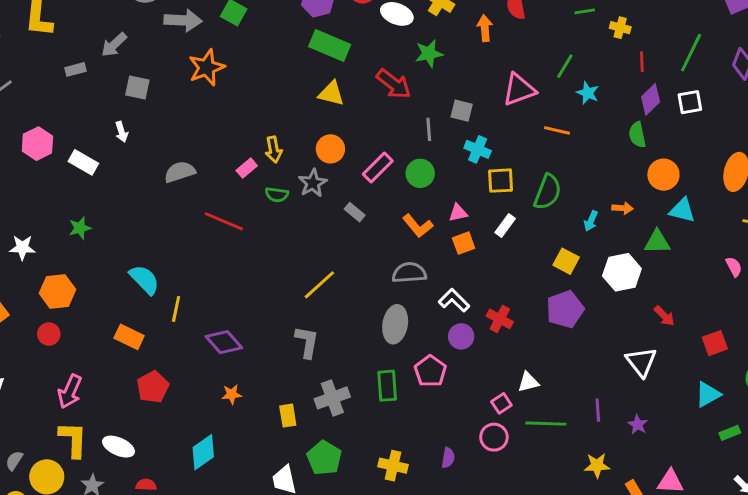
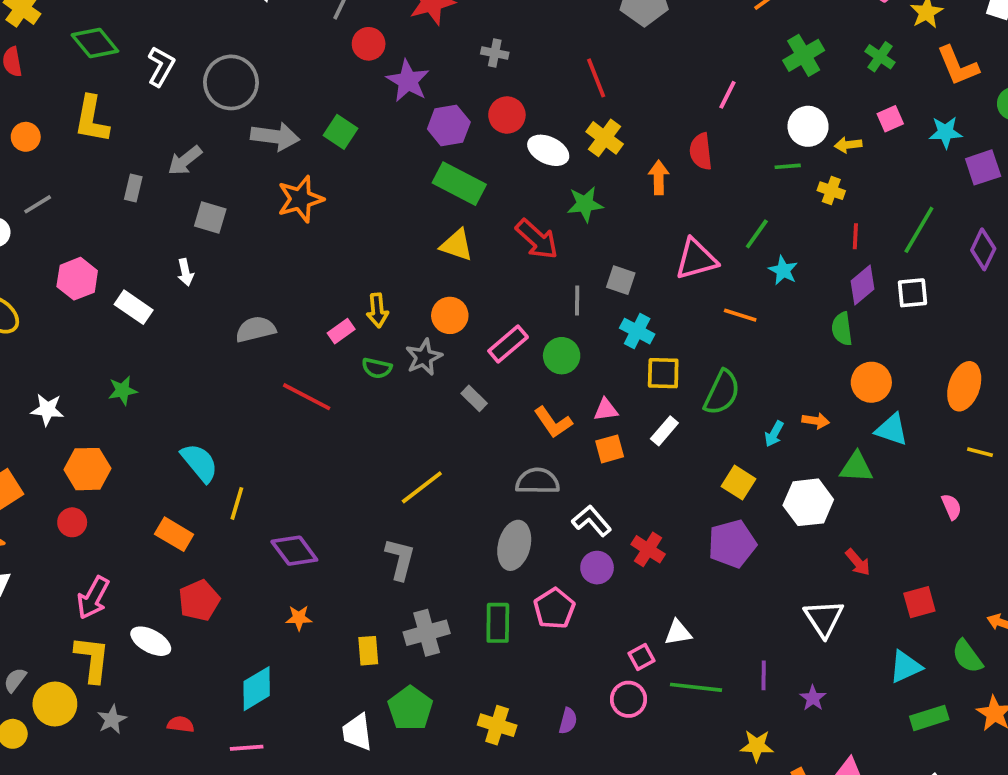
gray rectangle: (76, 69) -> (133, 188), turned -66
green rectangle: (730, 433) -> (929, 718), size x1.4
white ellipse: (119, 447) -> (151, 641), moved

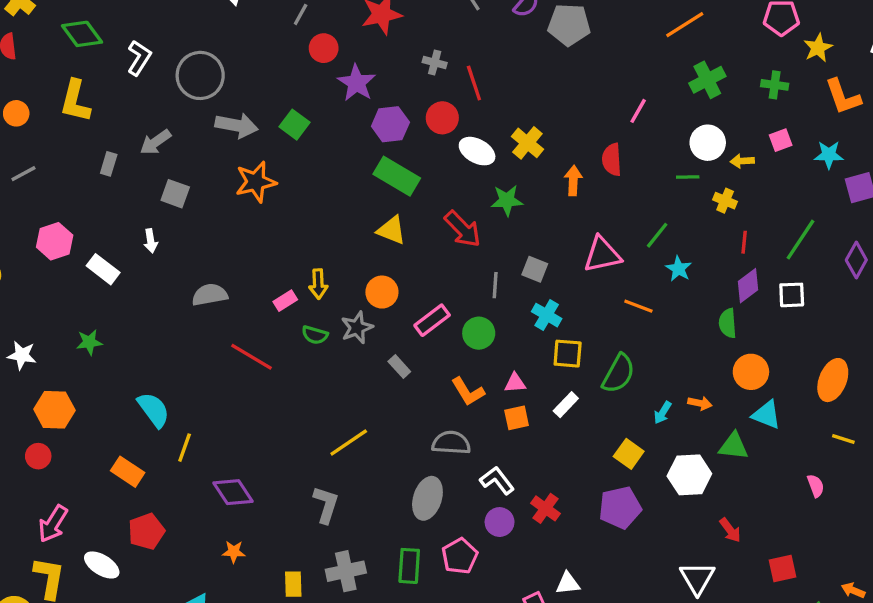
green cross: (880, 57) -> (775, 85), turned -30
red line: (596, 78) -> (474, 83), moved

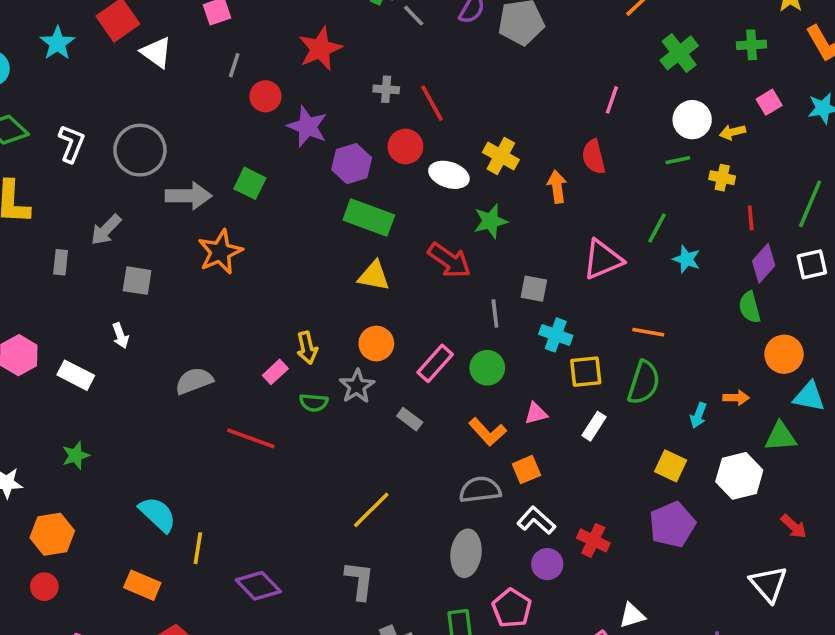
orange line: (638, 306) -> (648, 332), moved
orange square: (517, 418) -> (526, 470), moved

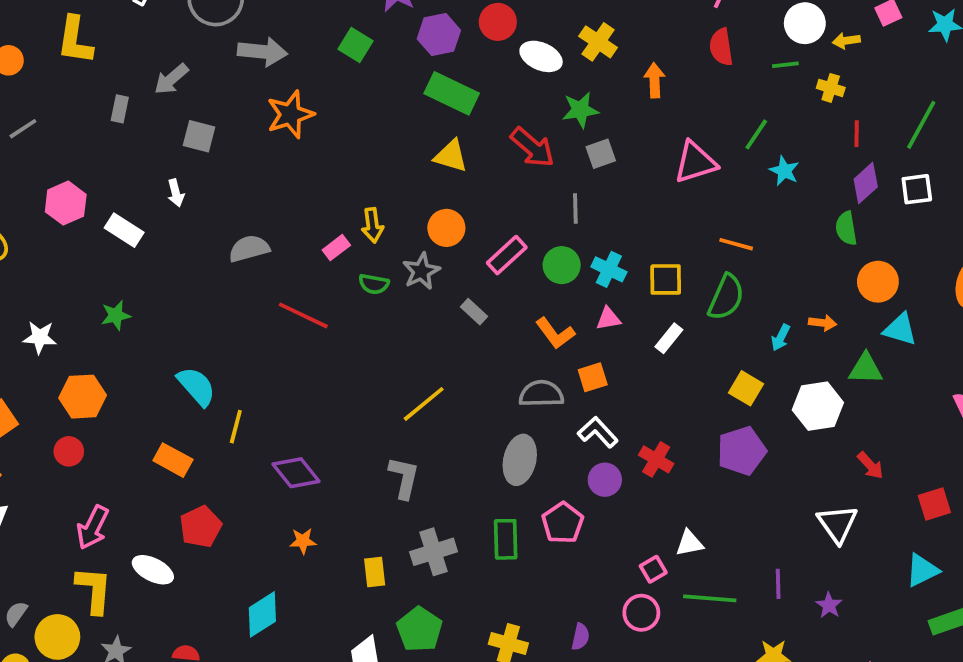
red semicircle: (594, 157) -> (721, 47), moved
green square: (250, 183) -> (355, 45), moved
gray square: (534, 289) -> (601, 154), moved, turned -36
cyan cross: (556, 335) -> (609, 269), moved

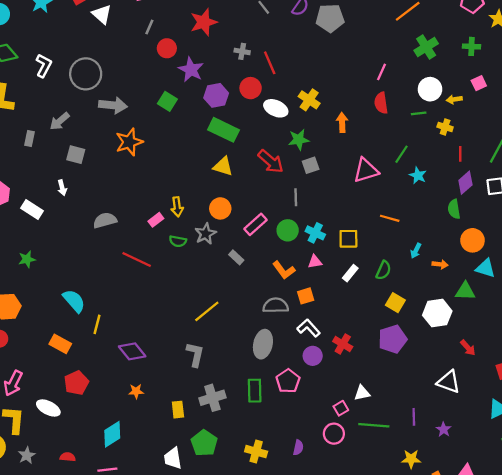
green semicircle: (726, 297) -> (383, 270), moved, size x0.7
cyan arrow: (781, 338) -> (416, 251), moved
white triangle: (837, 524) -> (449, 382), turned -35

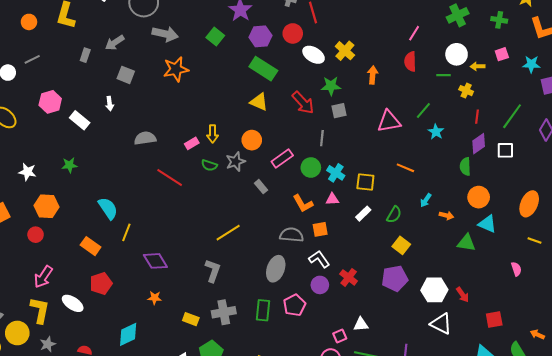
white hexagon: (437, 313) -> (434, 290), moved
yellow rectangle: (178, 410) -> (191, 319), turned -70

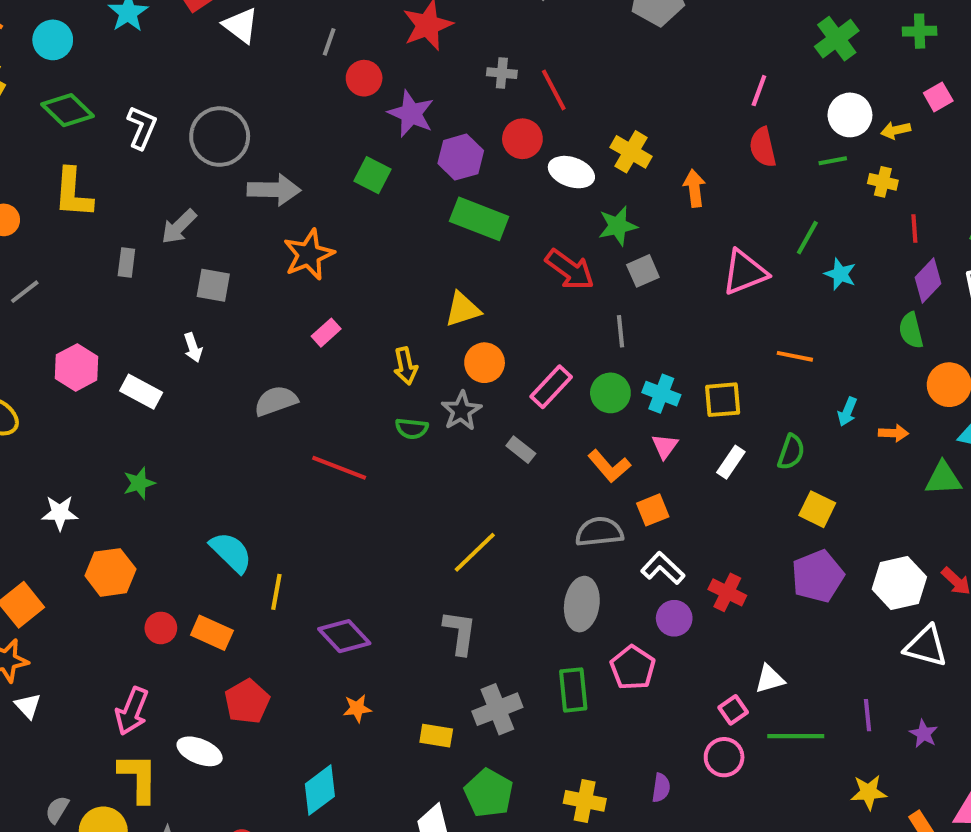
yellow triangle: (259, 102) -> (463, 309), moved, turned -30
pink rectangle: (192, 143) -> (326, 333), moved
pink triangle: (332, 199) -> (665, 446), turned -40
red circle: (36, 235) -> (161, 628), moved

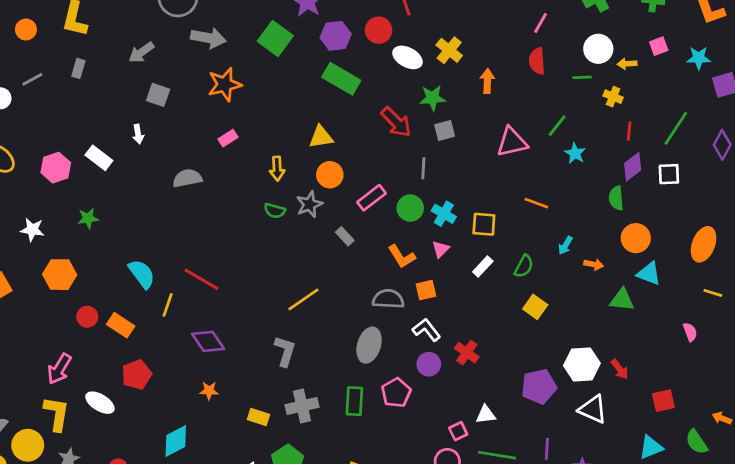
green square: (373, 175) -> (275, 39), size x1.4
gray rectangle: (126, 263) -> (78, 68), moved
pink hexagon: (77, 367) -> (56, 168), moved
red line: (339, 468) -> (201, 279), moved
purple pentagon: (818, 576) -> (539, 387), moved

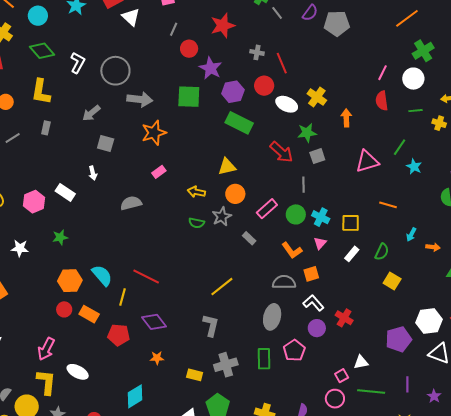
green square: (275, 39) -> (189, 97), turned -30
white circle: (598, 49) -> (413, 79), moved
yellow arrow: (277, 169) -> (196, 192), turned 108
orange hexagon: (60, 275) -> (70, 281), moved
red pentagon: (137, 375) -> (119, 335), moved, turned 30

